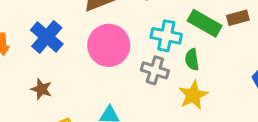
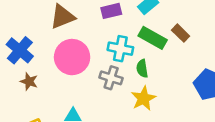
brown rectangle: (238, 18) -> (181, 33), turned 60
brown star: (41, 89) -> (29, 81), moved

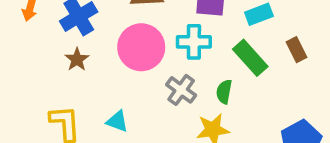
brown rectangle: (181, 33) -> (297, 50), moved
cyan cross: (120, 49) -> (194, 42), moved, turned -30

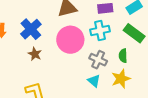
cyan triangle: (117, 121) -> (94, 81), moved, turned 32

